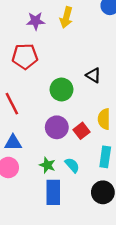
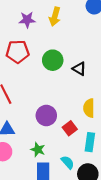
green circle: (61, 89) -> (53, 60), moved
red square: (82, 131) -> (70, 128), moved
cyan semicircle: (72, 165) -> (68, 162), moved

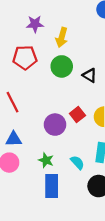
yellow arrow: (55, 17) -> (62, 37), moved
red square: (70, 128) -> (77, 114), moved
cyan semicircle: (68, 162) -> (77, 163), moved

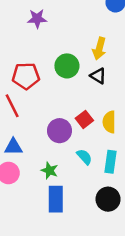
yellow arrow: (62, 37) -> (99, 49), moved
red pentagon: (25, 57) -> (26, 76), moved
cyan semicircle: (77, 163) -> (84, 157), moved

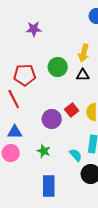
black triangle: (98, 76) -> (83, 75), turned -32
cyan semicircle: (84, 157) -> (76, 155), moved
blue rectangle: (56, 199) -> (49, 186), moved

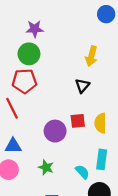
green circle: (58, 67) -> (29, 54), moved
black triangle: (83, 75) -> (82, 86), moved, turned -48
red square: (72, 110) -> (78, 121), turned 32

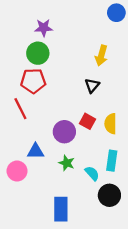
red square: (78, 121) -> (87, 121), turned 35
blue triangle: (13, 146) -> (35, 151), moved
green star: (46, 167) -> (67, 163), moved

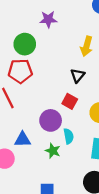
purple star: (44, 28) -> (48, 19), moved
red square: (87, 121) -> (70, 101), moved
cyan semicircle: (92, 173) -> (69, 136), moved, turned 32

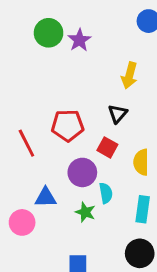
purple star: (48, 19) -> (79, 40), turned -30
green circle: (25, 44) -> (49, 33), moved
red pentagon: (20, 71) -> (68, 125), moved

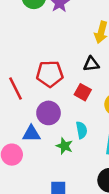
black triangle: (118, 114) -> (91, 64), turned 42
purple circle: (82, 172) -> (49, 113), moved

